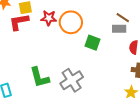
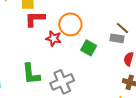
red star: (49, 18) -> (54, 38), moved
red L-shape: (19, 22) -> (35, 19), moved

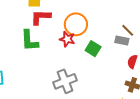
red star: (54, 38) -> (67, 39), moved
green L-shape: (31, 74) -> (29, 41), moved

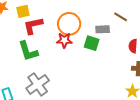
gray rectangle: (122, 40) -> (103, 29), moved
gray cross: (65, 81) -> (38, 84), moved

